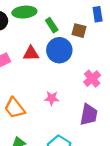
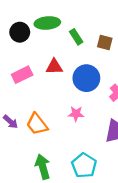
blue circle: (59, 50) -> (86, 78), moved

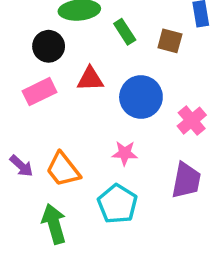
black circle: (20, 32) -> (49, 46), moved
cyan pentagon: (84, 165) -> (117, 204), moved
green arrow: (43, 167) -> (54, 224), moved

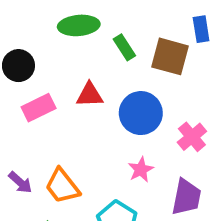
brown square: (170, 41) -> (170, 56), size x1.5
black circle: (49, 46) -> (18, 66), moved
pink star: (125, 153) -> (141, 170), moved, turned -30

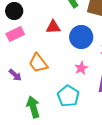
pink rectangle: (39, 108) -> (15, 34), moved
orange trapezoid: (62, 186) -> (38, 63), moved

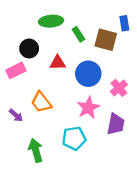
black circle: (14, 11) -> (29, 49), moved
pink star: (81, 68) -> (88, 108), size x1.5
cyan pentagon: (68, 96) -> (74, 138), turned 30

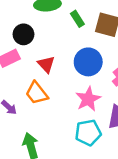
red triangle: (58, 63) -> (46, 64), moved, turned 49
cyan pentagon: (74, 138) -> (88, 133), moved

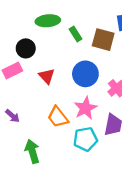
orange trapezoid: (37, 93) -> (58, 117), moved

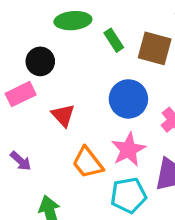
red triangle: (47, 76) -> (63, 115), moved

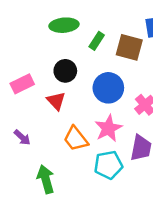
green rectangle: (114, 40) -> (97, 41), turned 66
black circle: (40, 61) -> (65, 71), moved

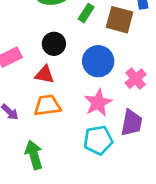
red triangle: (56, 101) -> (45, 75), turned -36
orange trapezoid: (76, 139) -> (47, 105), moved, turned 120

